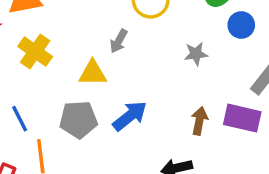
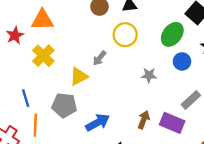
yellow triangle: (93, 73) -> (79, 76), turned -36
blue arrow: (130, 116) -> (98, 122), moved

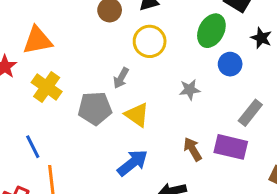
yellow triangle: (79, 76) -> (137, 115), moved, turned -48
gray pentagon: (64, 105) -> (95, 108), moved
brown arrow: (144, 120) -> (193, 149), turned -42

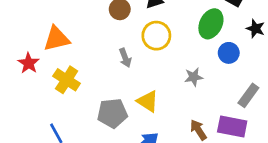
gray arrow: (121, 78) -> (125, 58), moved, turned -48
gray pentagon: (95, 108) -> (112, 113), moved

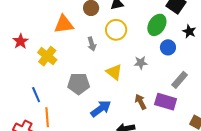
orange triangle: (57, 39) -> (64, 24), moved
yellow triangle: (148, 101) -> (114, 72), moved

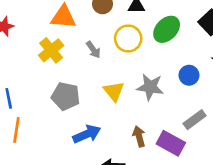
green ellipse: (157, 25) -> (167, 29), moved
gray arrow: (92, 44) -> (93, 50), turned -32
yellow cross: (47, 56) -> (51, 50), moved
gray star: (141, 63) -> (150, 87), size x1.5

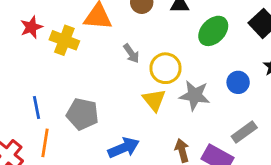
yellow circle: (128, 38) -> (165, 68), moved
yellow cross: (51, 50) -> (64, 40), moved, turned -30
gray pentagon: (66, 96) -> (82, 114), moved

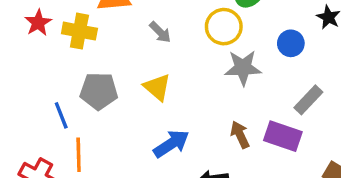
yellow circle: (165, 68) -> (224, 27), moved
yellow triangle: (154, 100) -> (157, 87), moved
gray pentagon: (82, 114) -> (99, 91), moved

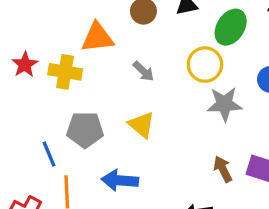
blue arrow: (171, 144) -> (120, 180), moved, turned -141

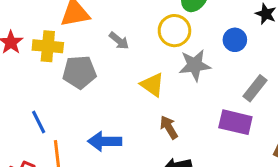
yellow triangle: (142, 125) -> (152, 85), moved
gray pentagon: (85, 130) -> (79, 72), moved
brown arrow: (223, 169) -> (169, 127), moved

